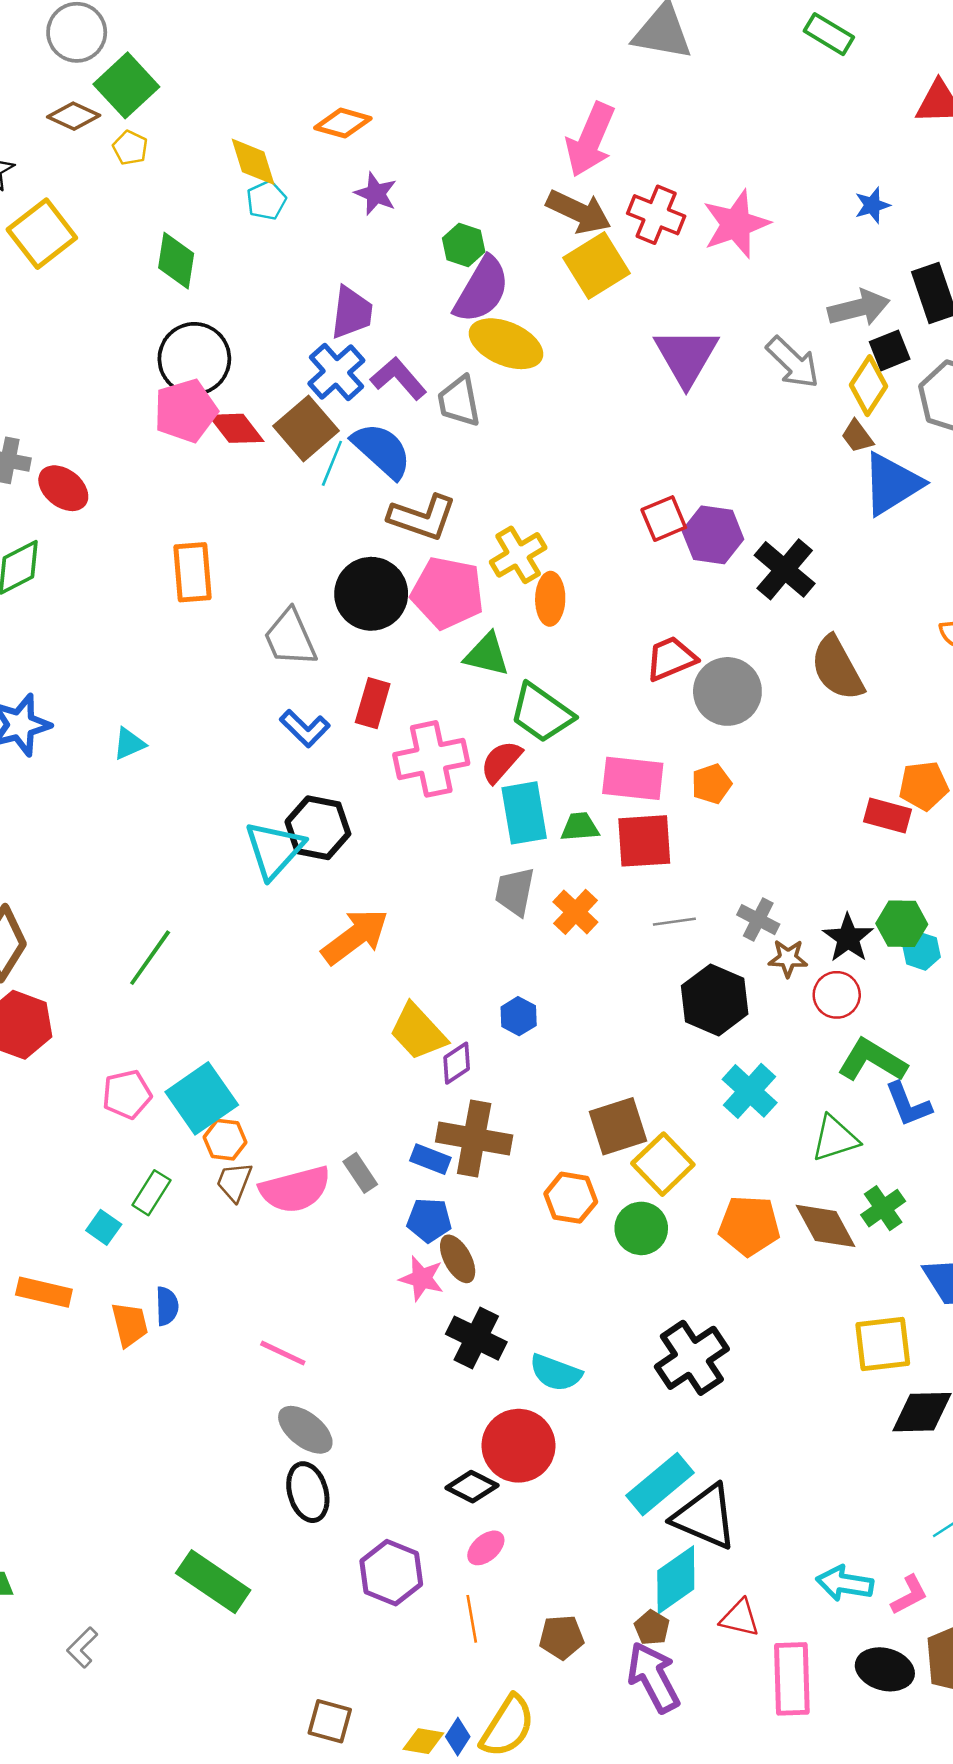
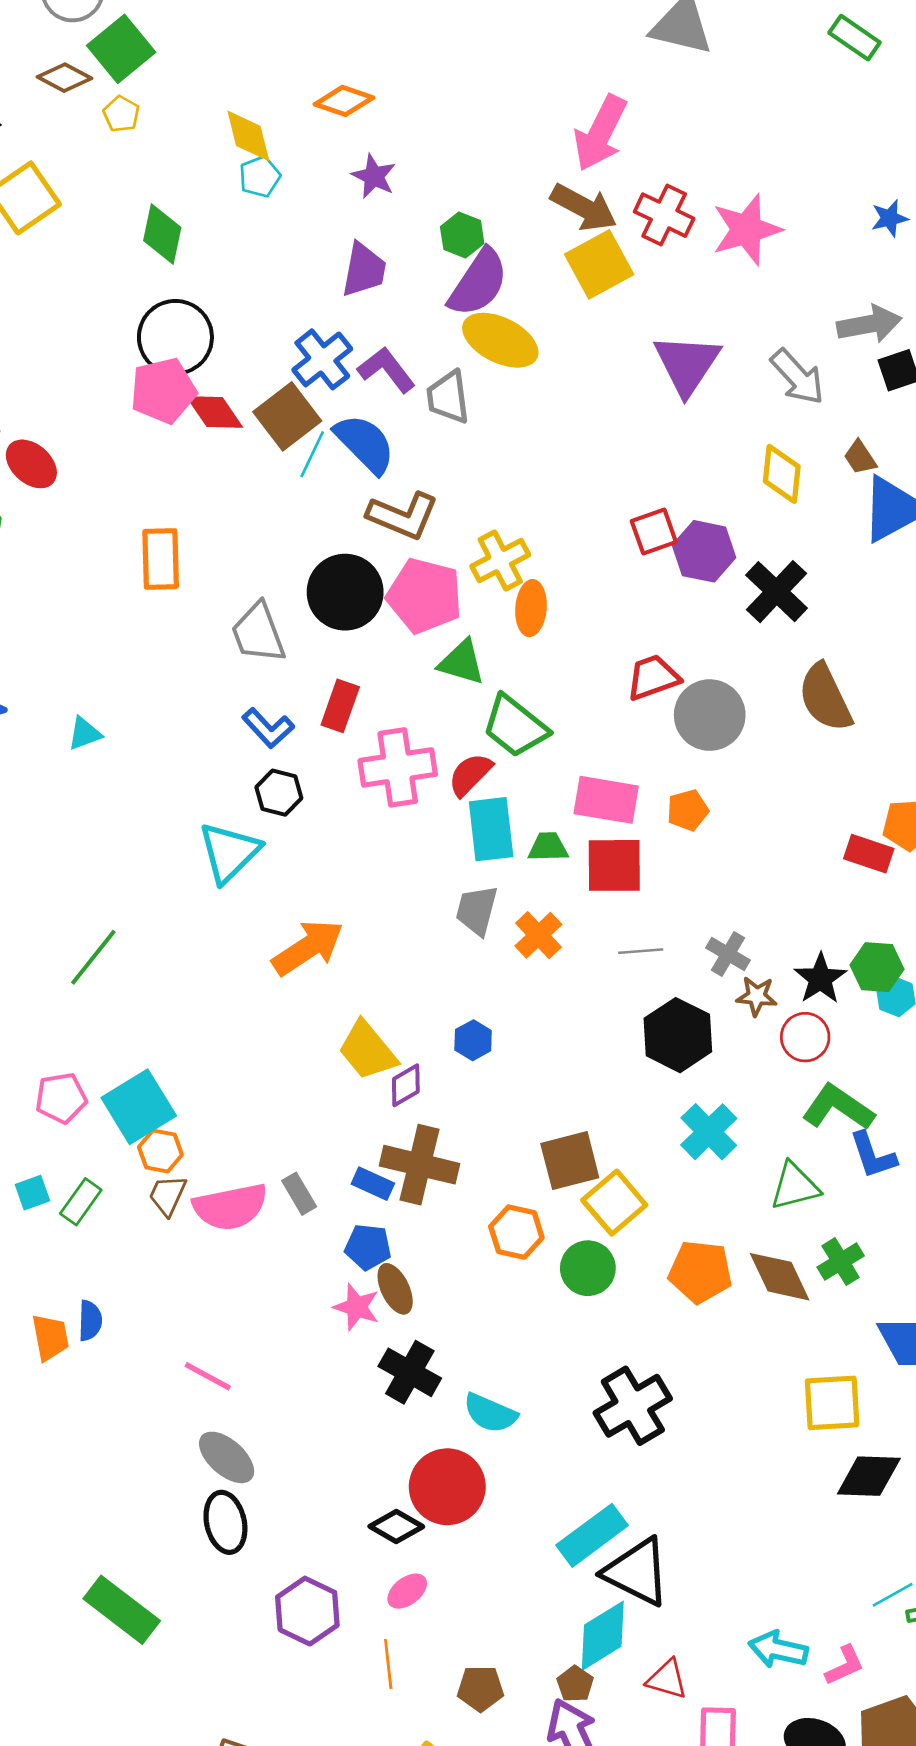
purple trapezoid: (352, 313) -> (364, 270), moved
yellow diamond: (869, 386) -> (782, 474), moved, turned -30
black hexagon: (318, 828) -> (279, 793), moved, size x0.7
cyan square: (104, 1227) -> (32, 1193), moved, turned 32

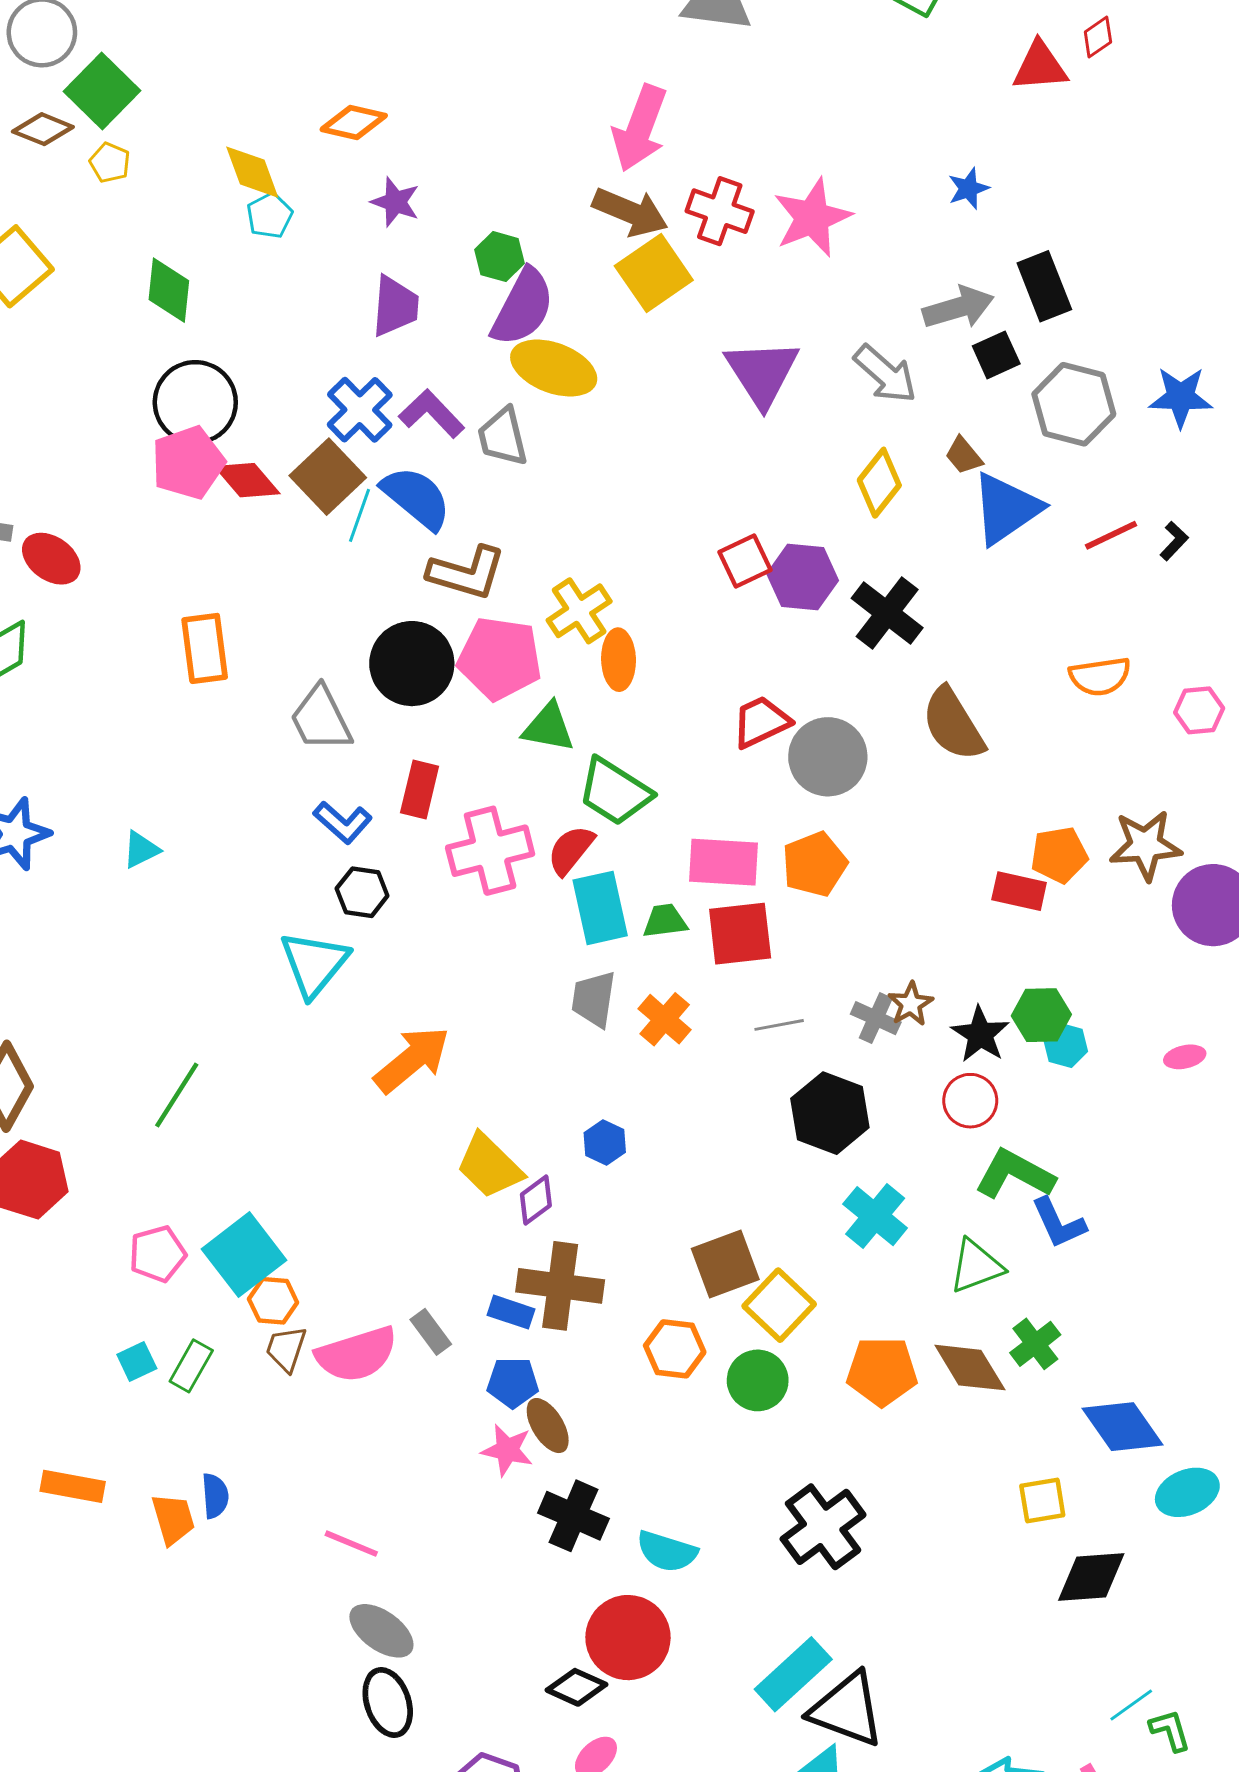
yellow diamond: (782, 474) -> (879, 483), turned 38
orange pentagon: (688, 810) -> (815, 864), size x1.4
brown star: (757, 996) -> (911, 1004), moved, turned -30
yellow square: (832, 1403) -> (1042, 1501), size x0.7

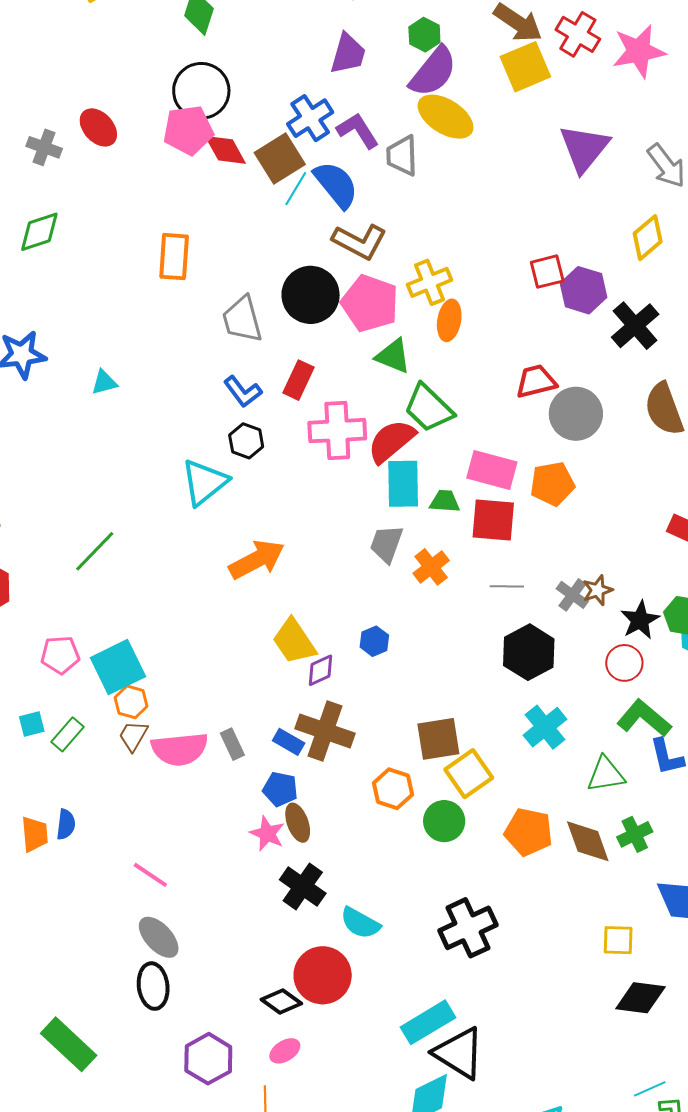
red ellipse: (51, 559) -> (98, 127), moved
red semicircle: (571, 850) -> (391, 441), size x1.4

